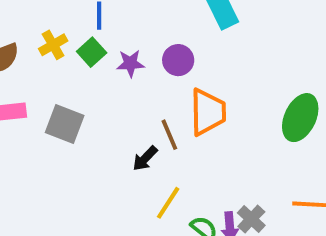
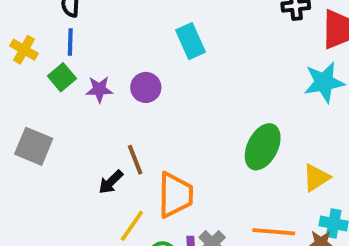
yellow cross: (53, 45) -> (24, 50), moved, turned -32
orange trapezoid: (208, 112) -> (175, 195), moved

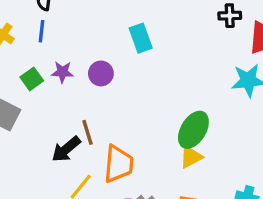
green square: (62, 77) -> (32, 79), moved
yellow triangle: (316, 178) -> (191, 157), moved
black arrow: (111, 182) -> (66, 149), size x1.4

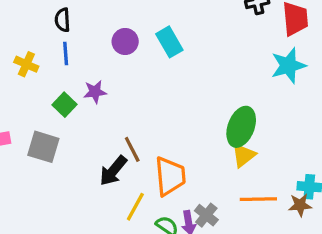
purple circle: (101, 73) -> (125, 41), moved

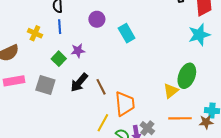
cyan rectangle: (169, 42) -> (127, 33), moved
green ellipse: (241, 127) -> (187, 76), moved
black arrow: (113, 171) -> (79, 82), moved

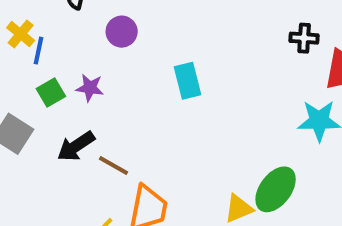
purple circle: (97, 19) -> (122, 32), moved
blue line: (60, 27) -> (38, 51), moved
brown line: (101, 87) -> (114, 165), turned -49

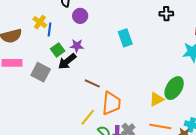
purple circle: (122, 32) -> (80, 16), moved
black cross: (304, 38) -> (166, 14), moved
black arrow: (76, 146) -> (67, 61), moved

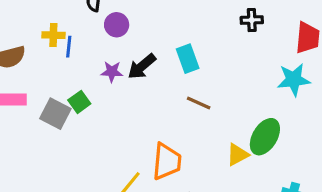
yellow cross: (40, 22) -> (53, 35), turned -32
green square: (58, 50) -> (79, 102), moved
black arrow: (67, 61) -> (142, 66), moved
brown line: (92, 83) -> (199, 103), moved

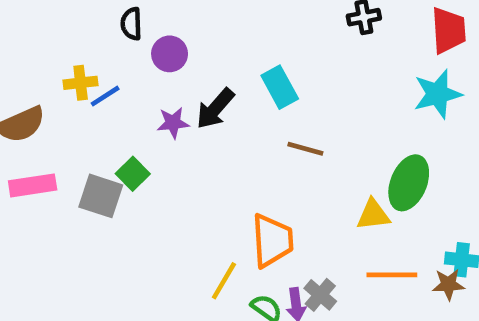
blue line: (69, 47) -> (105, 96), turned 60
yellow triangle: (238, 155) -> (373, 215), turned 30

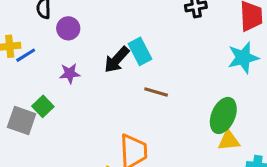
black arrow: (215, 109) -> (117, 60), moved
yellow triangle: (373, 215) -> (229, 141), moved

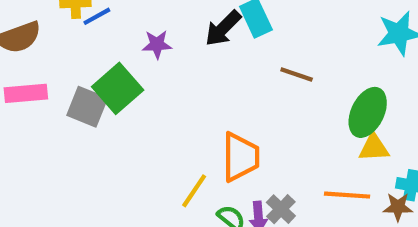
brown line: (156, 92) -> (297, 74), moved
green square: (43, 106) -> (118, 88), size x1.6

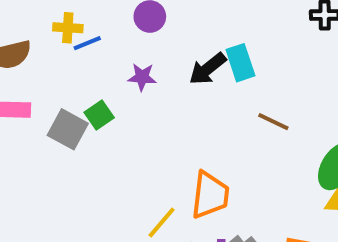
green square: (118, 88) -> (99, 115), size x0.6

